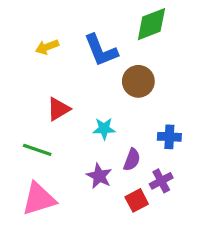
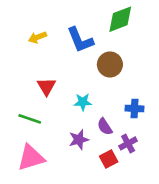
red triangle: (58, 109) -> (46, 86), turned -30
purple semicircle: (132, 160) -> (105, 127), turned 126
purple star: (99, 176) -> (79, 140), turned 30

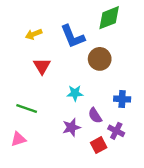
red triangle: (46, 86) -> (42, 66), moved
purple cross: (128, 143) -> (116, 131), turned -35
pink triangle: (31, 158) -> (18, 139), moved, size x0.6

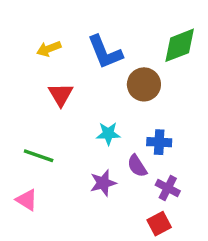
green diamond: (109, 18) -> (180, 45), moved
blue cross: (122, 99) -> (159, 142), moved
pink triangle: (18, 139) -> (27, 200), turned 49
red square: (99, 145) -> (159, 224), moved

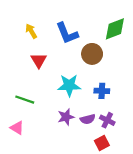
yellow arrow: (49, 49) -> (31, 31), turned 80
cyan star: (108, 134) -> (69, 85), size x1.5
purple semicircle: (137, 166) -> (88, 119), moved, turned -72

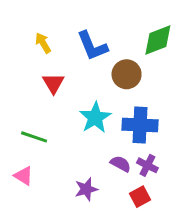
cyan star: (69, 85) -> (95, 118), turned -30
blue cross: (102, 91) -> (140, 125), size x1.6
purple star: (66, 117) -> (86, 189), moved
purple semicircle: (88, 119) -> (121, 164), turned -136

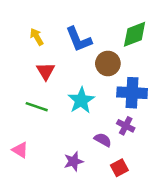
blue cross: (140, 125) -> (132, 93), moved
green line: (34, 137) -> (37, 107), moved
purple cross: (147, 165) -> (126, 126), moved

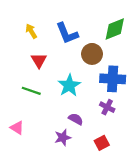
purple semicircle: (103, 140) -> (76, 119), moved

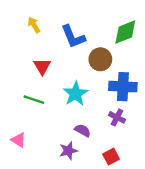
yellow arrow: (31, 31) -> (34, 25), moved

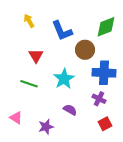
purple star: (68, 151) -> (46, 127), moved
red square: (111, 157) -> (105, 124), moved

